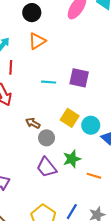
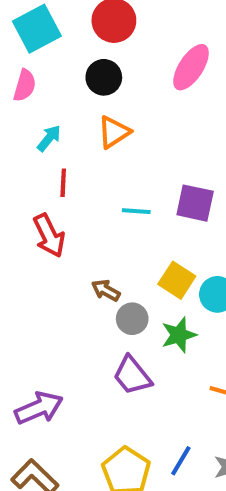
green star: (72, 159) -> (179, 335), moved

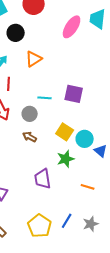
black circle: (104, 77) -> (16, 33), moved
gray circle: (132, 319) -> (30, 114), moved
purple trapezoid: (132, 376) -> (43, 179), turned 30

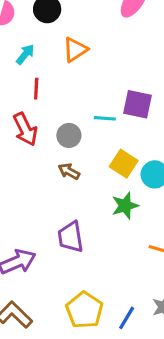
cyan line: (45, 98) -> (105, 118), moved
purple trapezoid: (43, 179) -> (70, 237), moved
blue line: (67, 221) -> (127, 318), moved

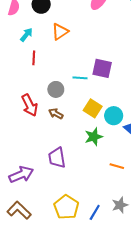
red arrow: (25, 129) -> (30, 105), moved

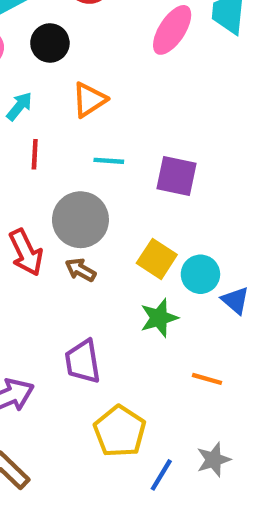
cyan line: (80, 78) -> (109, 161), moved
gray circle: (56, 89) -> (80, 220), size x1.6
yellow pentagon: (66, 207) -> (120, 431), moved

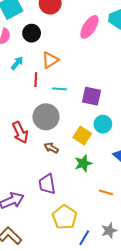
red line: (35, 154) -> (36, 80), moved
brown arrow: (80, 270) -> (51, 148), moved
cyan circle: (200, 274) -> (103, 124), moved

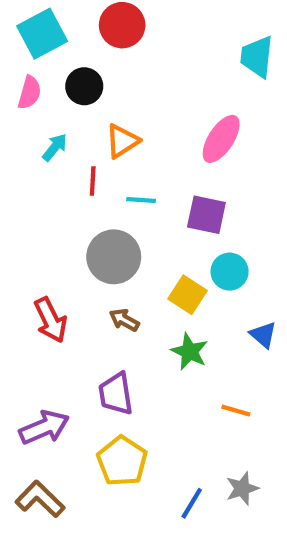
pink ellipse: (89, 27) -> (221, 139), moved
red arrow: (20, 132) -> (51, 320), moved
green star: (83, 163) -> (190, 352), turned -30
yellow pentagon: (65, 217) -> (122, 461), moved

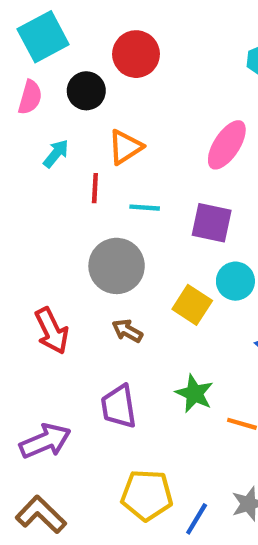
red circle: (122, 25) -> (136, 54), moved
green star: (190, 352) -> (194, 394), moved
yellow pentagon: (122, 461) -> (147, 495), moved, turned -30

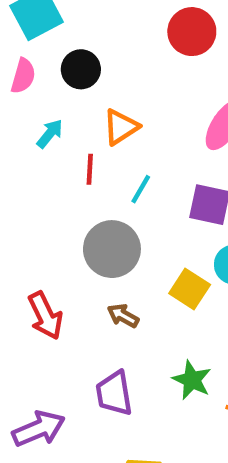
red circle: (136, 54) -> (192, 32), moved
cyan line: (145, 208) -> (141, 189), turned -64

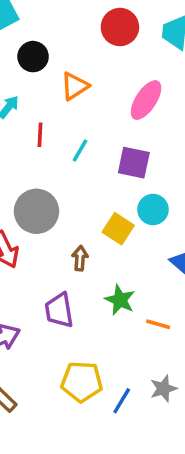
orange triangle: (121, 127) -> (75, 86), moved
gray circle: (112, 249) -> (36, 211), moved
brown arrow: (123, 316) -> (80, 258), moved, turned 65

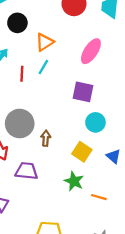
cyan line: (80, 150) -> (43, 67), moved
yellow square: (118, 229) -> (82, 152), moved
brown arrow: (80, 258) -> (46, 138), moved
purple trapezoid: (59, 310) -> (26, 171), moved, turned 105

